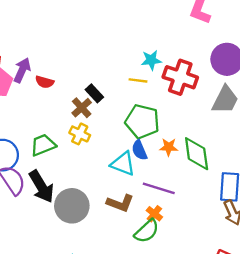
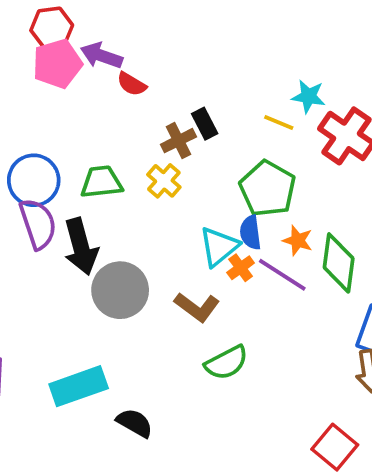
purple arrow: (22, 70) -> (101, 56), turned -110
cyan triangle: (123, 164) -> (219, 247), turned 44
purple line: (159, 188) -> (282, 275), moved
orange cross: (154, 214) -> (241, 268), moved

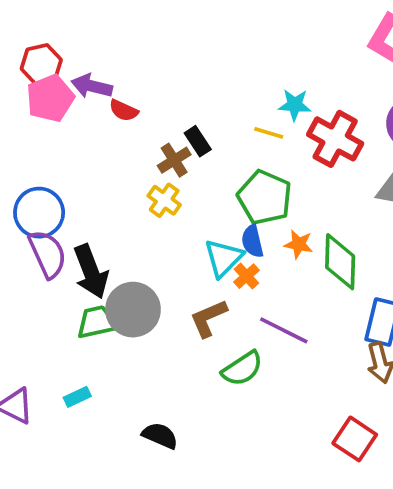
green trapezoid: (101, 182) -> (97, 322), moved
purple line: (282, 275) -> (284, 330), moved
brown L-shape: (197, 307) -> (208, 318), turned 126
cyan rectangle: (79, 386) -> (77, 397), moved, size x0.5

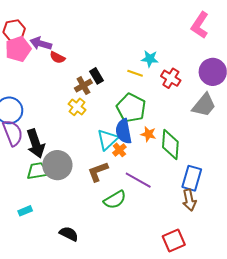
red cross: (335, 139) -> (171, 78), size x0.7
blue semicircle: (252, 241) -> (124, 131), size x1.4
red square: (355, 439) -> (174, 241), turned 30

